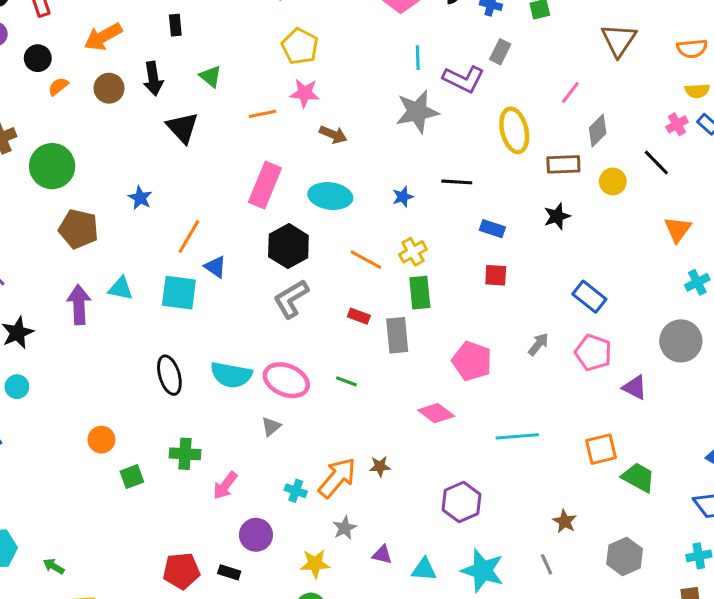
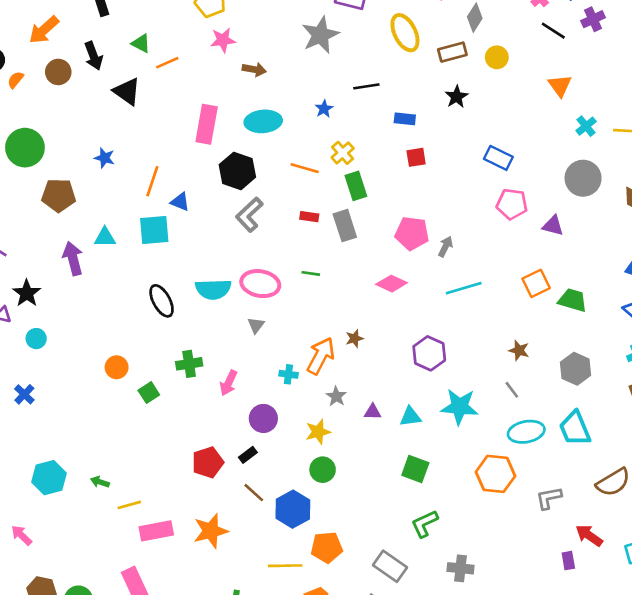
orange line: (263, 114) -> (167, 63), moved
black line: (656, 163) -> (553, 31), moved
gray arrow: (538, 344) -> (445, 247), moved
black rectangle: (229, 572) -> (248, 455), turned -42

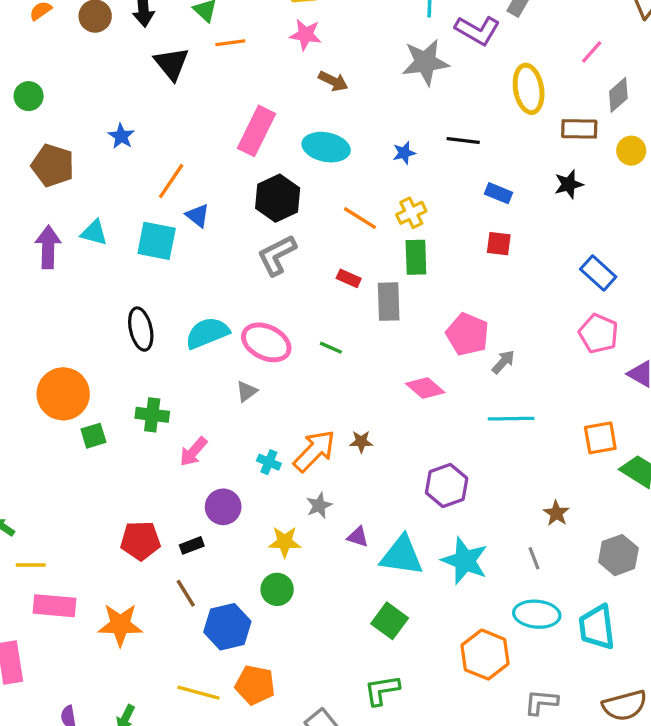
green circle: (25, 148) -> (29, 96), size x0.6
cyan semicircle: (213, 289) -> (207, 333), turned 144
orange circle: (117, 367) -> (63, 394), size x1.8
cyan triangle: (410, 417) -> (402, 556), size x1.6

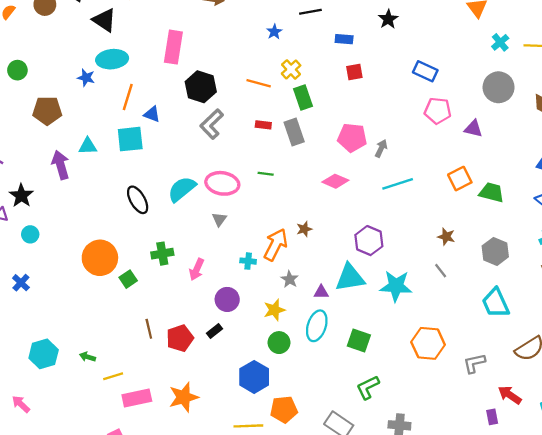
cyan ellipse: (326, 147) -> (112, 59), moved
cyan triangle: (402, 556) -> (350, 278), moved
brown line: (186, 593) -> (149, 329), moved, turned 36
cyan ellipse: (537, 614) -> (317, 326), moved, turned -60

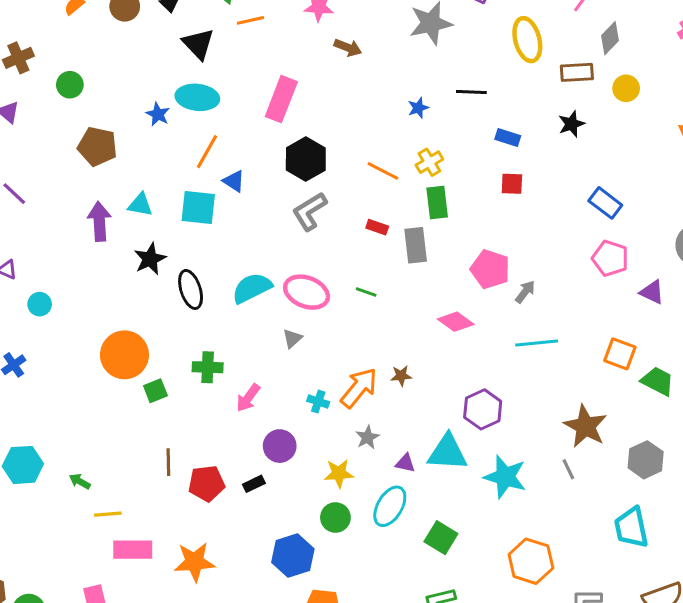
orange square: (460, 179) -> (620, 354), turned 35
black star: (21, 196) -> (150, 259), moved
brown star: (446, 237) -> (585, 426), size x1.8

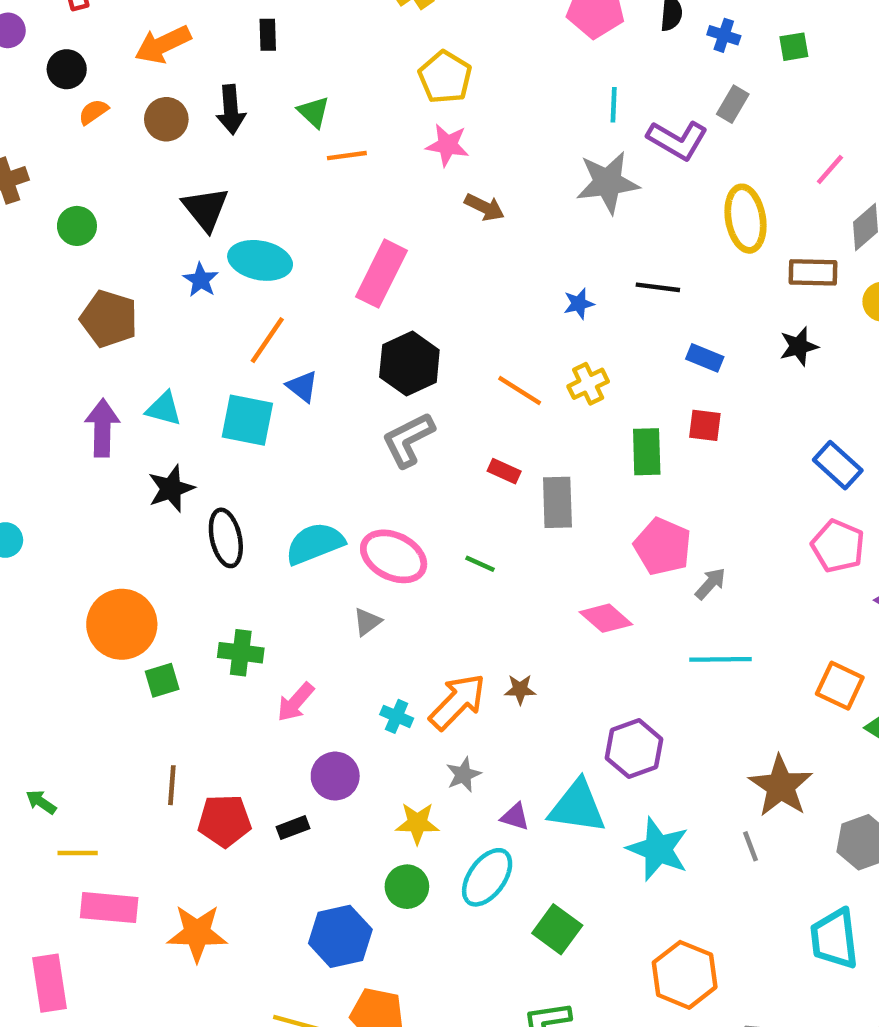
black triangle: (198, 44) -> (206, 209), moved
green rectangle: (437, 203) -> (647, 452), moved

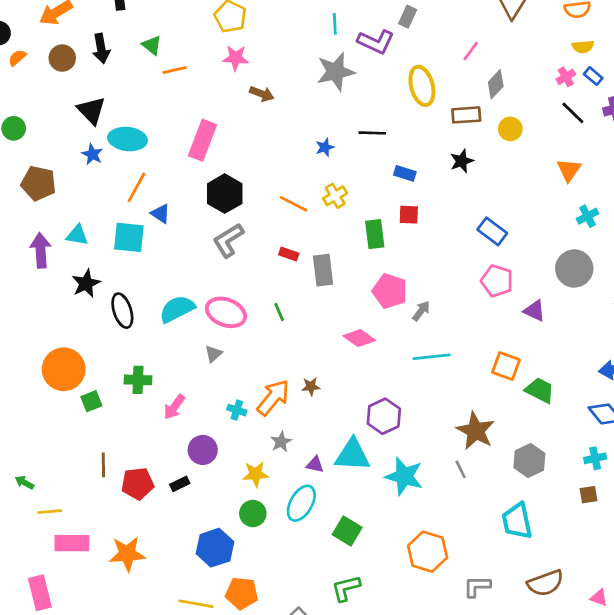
green line: (480, 564) -> (279, 312), turned 48

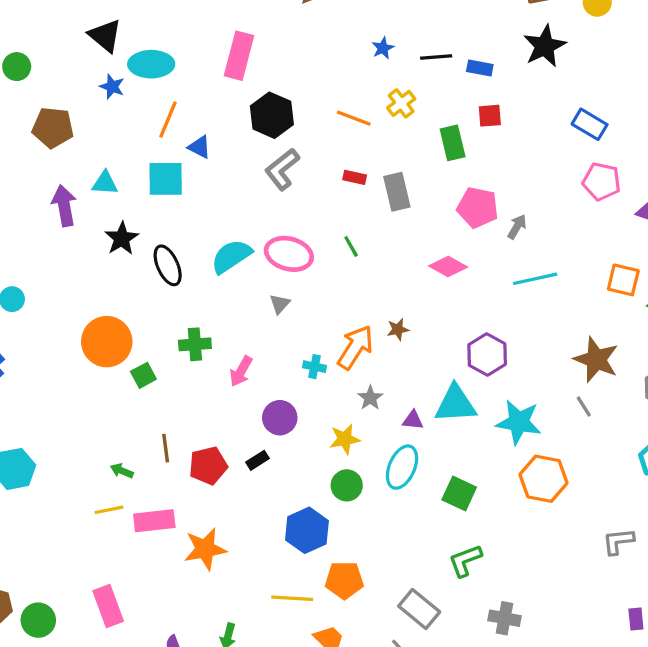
black line: (372, 133) -> (436, 57), moved
black star: (462, 161) -> (545, 46), size x1.5
green arrow: (24, 482) -> (122, 471), moved
pink rectangle: (72, 543) -> (154, 521), moved
orange hexagon: (428, 552) -> (544, 479), moved

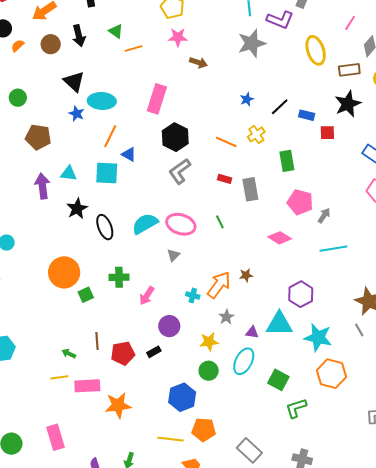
black line: (436, 57) -> (280, 107), turned -42
red square: (490, 116) -> (327, 133), moved
green L-shape: (465, 561) -> (296, 408), moved

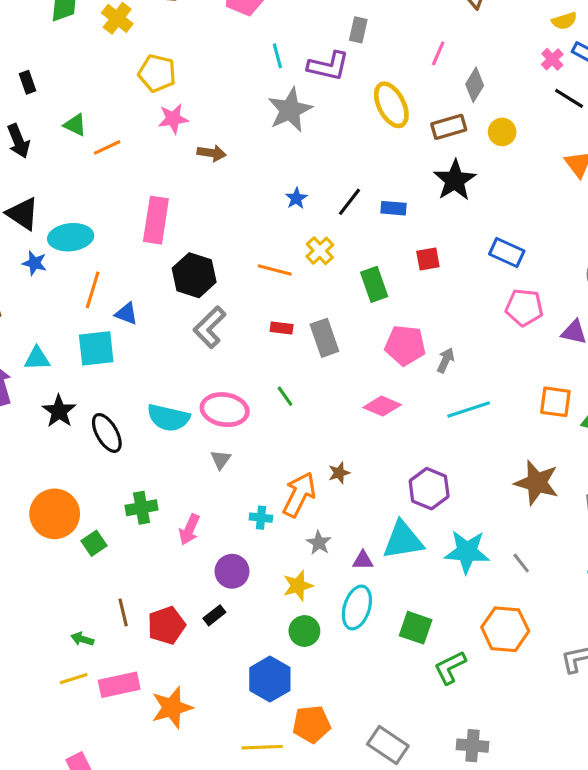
red square: (327, 133) -> (428, 259), moved
cyan semicircle: (145, 224) -> (168, 418), turned -128
gray line: (359, 330) -> (521, 563), moved
orange hexagon: (332, 374) -> (505, 629), moved

